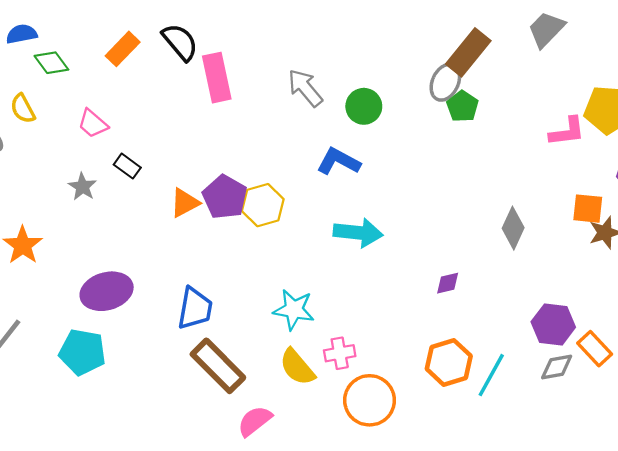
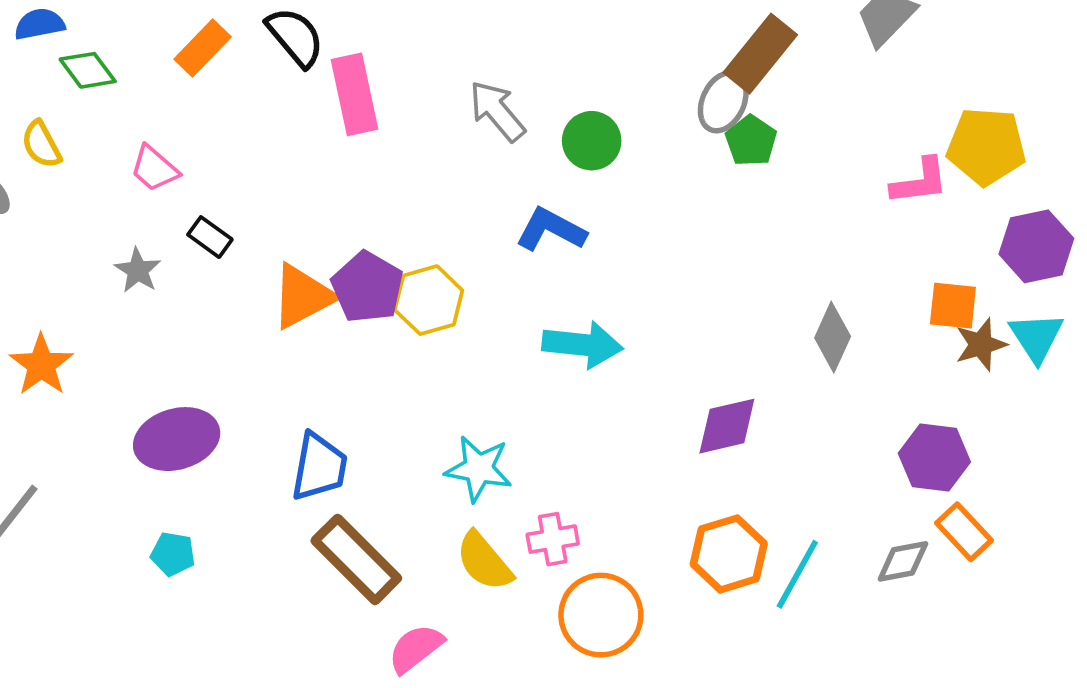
orange triangle: (185, 203) -> (303, 296), size x1.4
purple diamond: (448, 283) -> (727, 426), size x1.6
purple hexagon: (553, 325) -> (934, 458), moved
cyan pentagon: (82, 352) -> (173, 554), moved, size x0.6

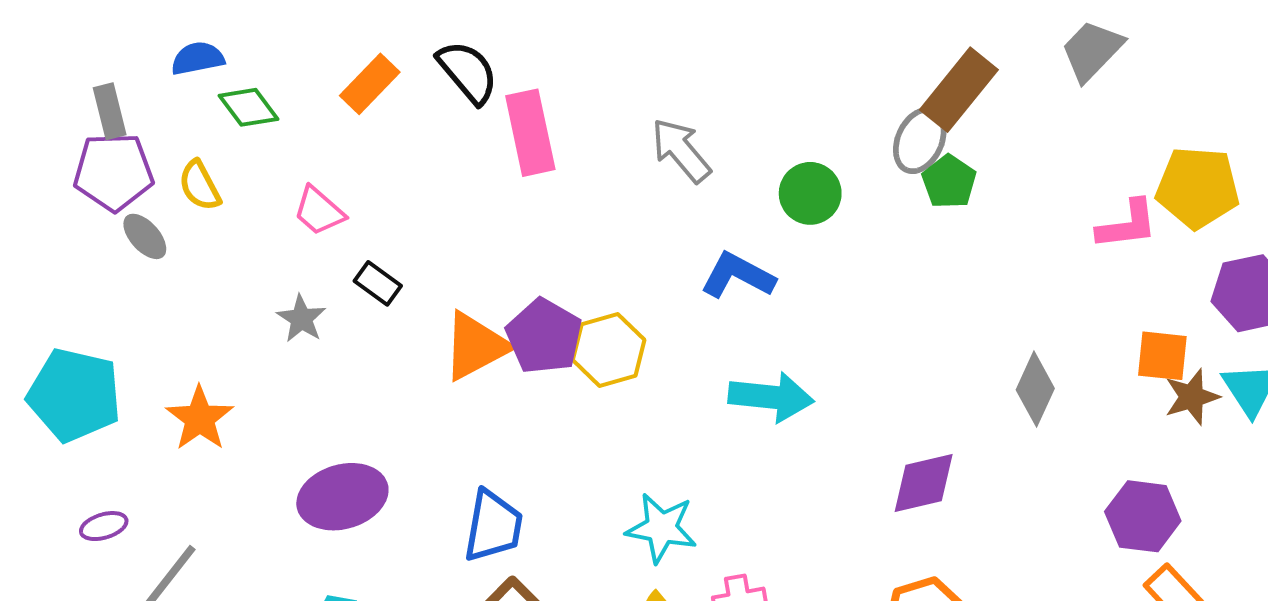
green circle: (592, 141) -> (810, 193), moved

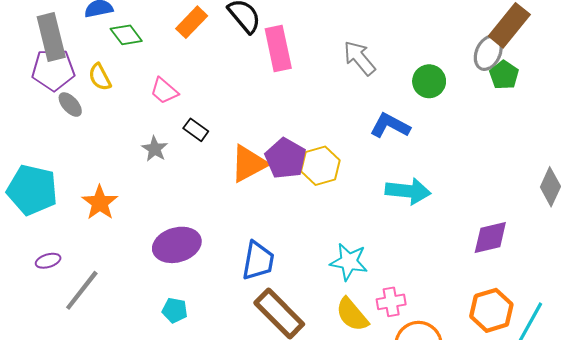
gray rectangle: (110, 111) -> (51, 37), size x1.6

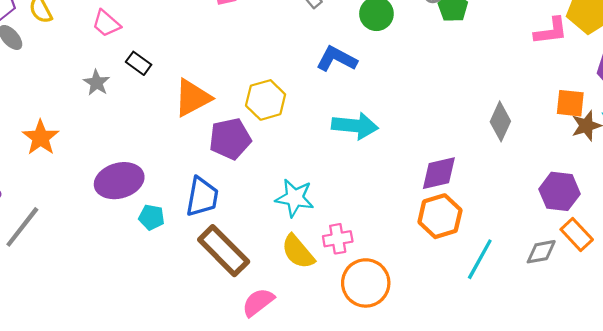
purple pentagon: (286, 158) -> (230, 139), moved, turned 30
cyan pentagon: (175, 310) -> (151, 217), moved
orange hexagon: (491, 310) -> (440, 216), moved

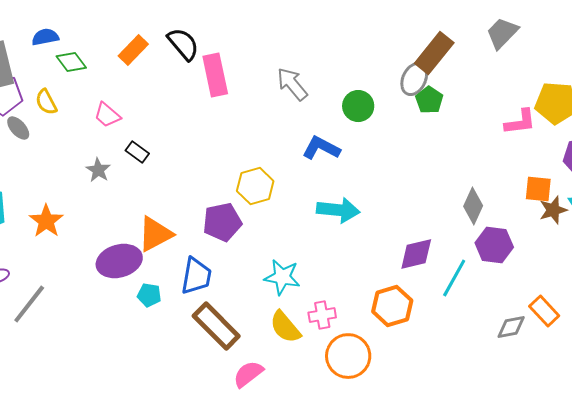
orange triangle: (192, 98) -> (155, 234), moved
purple hexagon: (559, 191) -> (494, 245), moved
orange hexagon: (440, 216) -> (392, 306), moved
cyan line: (480, 259) -> (454, 278), moved

